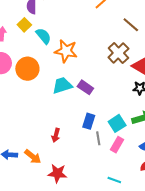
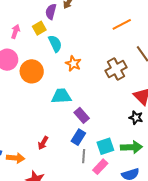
orange star: (66, 51) -> (73, 64), size x0.7
brown cross: (118, 53) -> (116, 69), moved
purple rectangle: (85, 87) -> (82, 115), moved
orange arrow: (33, 157) -> (16, 158), turned -48

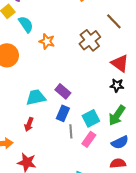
cyan trapezoid: (61, 96) -> (36, 97), moved
green arrow: (131, 147) -> (117, 115), turned 135

